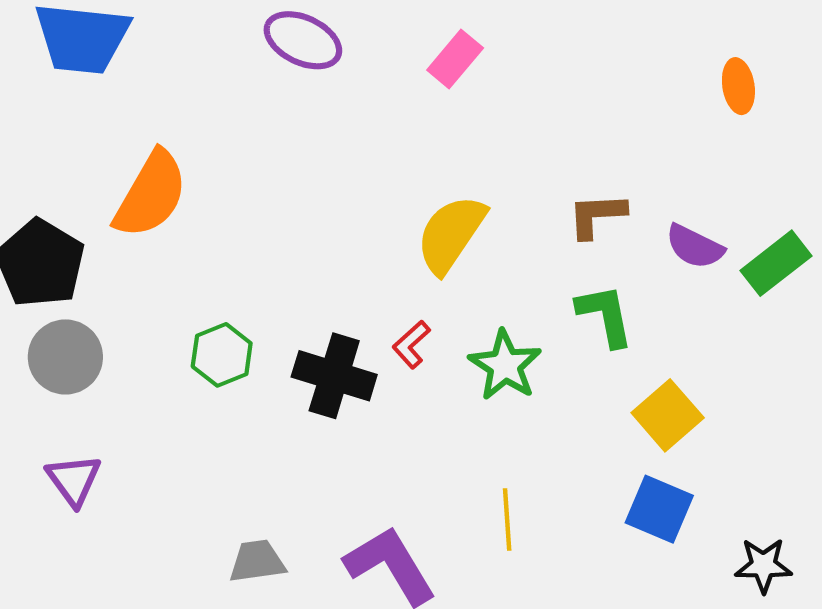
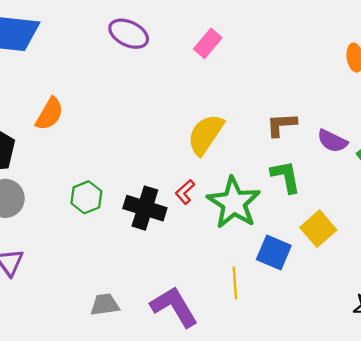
orange semicircle: (151, 194) -> (50, 114), size x0.7
green star: (505, 365) -> (234, 203), size x1.4
blue square: (659, 509) -> (274, 253), moved

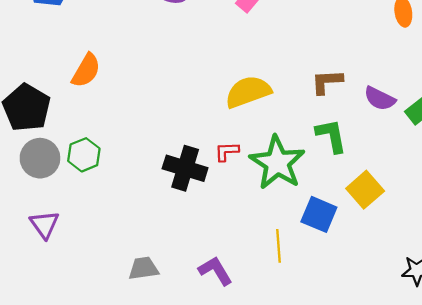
yellow semicircle: (206, 134) -> (248, 92), turned 36
red L-shape: (185, 192) -> (227, 151), turned 40
green hexagon: (86, 197) -> (84, 155), moved
purple L-shape: (174, 307) -> (215, 271), size x0.7

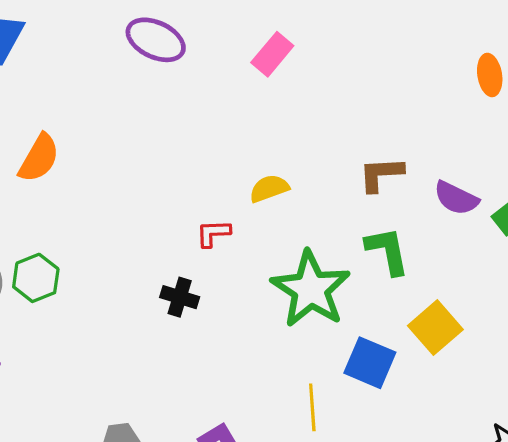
yellow semicircle: (248, 92) -> (269, 188), size x0.6
red L-shape: (227, 151) -> (213, 233), moved
black cross: (185, 168) -> (180, 297), size x0.6

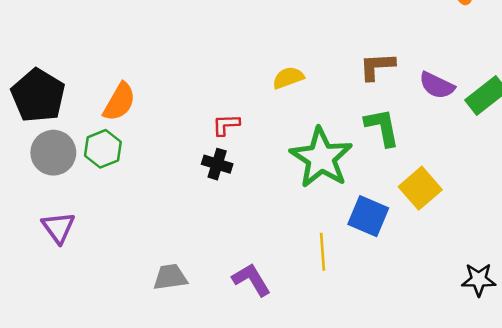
orange semicircle: (39, 158) -> (119, 102), moved
red L-shape: (213, 233) -> (226, 125), moved

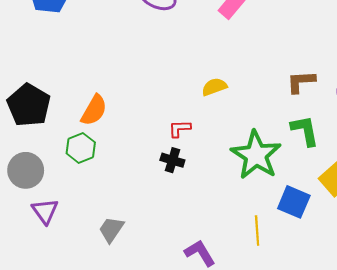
yellow semicircle: (288, 78) -> (214, 87), moved
gray circle: (53, 153) -> (26, 170), moved
gray trapezoid: (170, 277) -> (111, 229), moved, turned -48

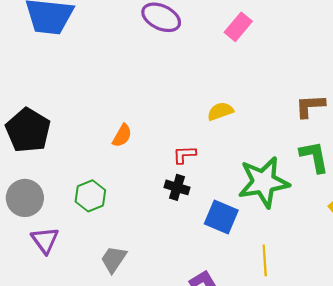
orange semicircle: (94, 110) -> (122, 136), moved, size x0.7
green hexagon: (81, 148) -> (90, 196), moved
green star: (256, 155) -> (264, 182), turned 30
blue square: (294, 202) -> (221, 217), moved

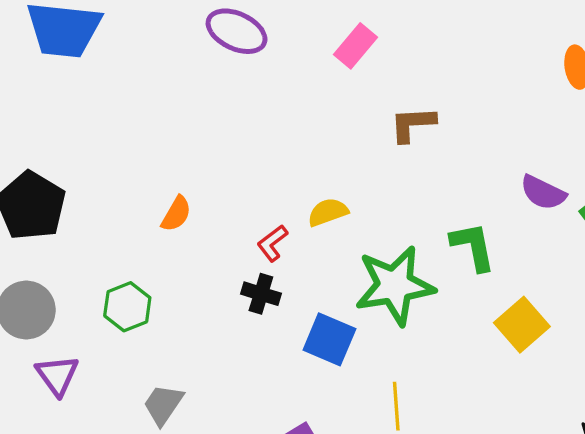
brown L-shape: (310, 106) -> (413, 124), moved
yellow semicircle: (220, 111) -> (328, 212), moved
red L-shape: (184, 155) -> (272, 243), turned -35

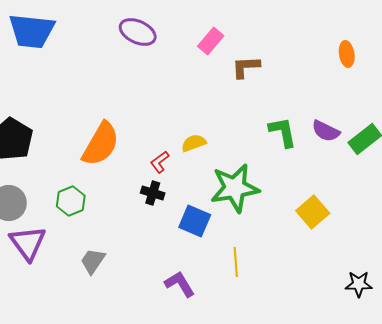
brown L-shape: (413, 124) -> (246, 67), moved
orange semicircle: (176, 214) -> (101, 144), size x2.0
green L-shape: (473, 246) -> (283, 132), moved
purple triangle: (57, 375) -> (28, 243), size x1.4

